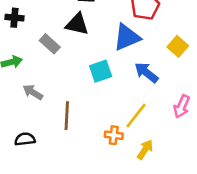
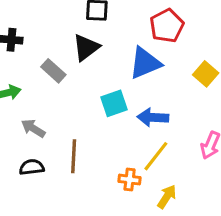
black triangle: (77, 24) -> (86, 48), turned -50
blue arrow: (146, 73) -> (153, 117), moved, turned -35
black semicircle: (25, 139) -> (32, 167), moved

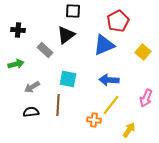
cyan square: (114, 103) -> (68, 79), moved, turned 30
gray arrow: (33, 128) -> (32, 87), turned -63
yellow arrow: (167, 197) -> (129, 130), moved

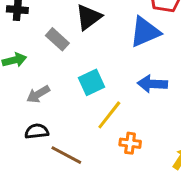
cyan square: (68, 79) -> (92, 82), turned -36
brown line: (58, 105) -> (66, 155), moved, turned -65
yellow line: (111, 105) -> (109, 115), moved

